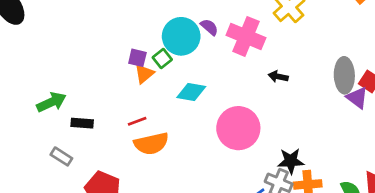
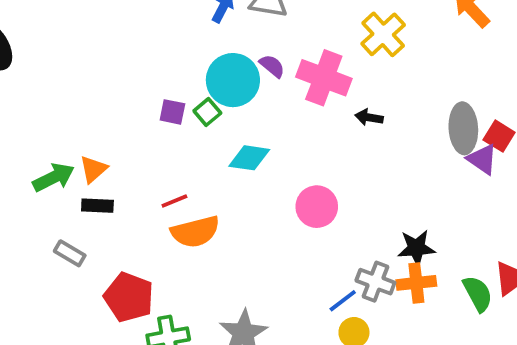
orange triangle: (144, 74) -> (93, 169), moved
black arrow: (278, 77) -> (369, 117), moved
pink circle: (238, 128) -> (317, 207), size x0.7
black star: (291, 161) -> (416, 248), moved

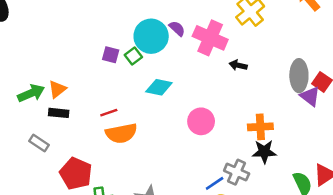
orange cross: (416, 283) -> (260, 127), moved

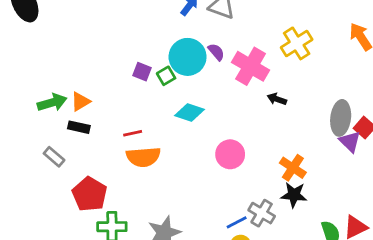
orange cross: (260, 127) -> (293, 168), turned 30

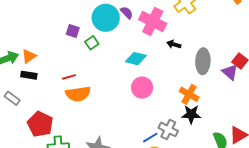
green square: (166, 76) -> (92, 43), moved
cyan diamond: (189, 112) -> (136, 59), moved
gray ellipse: (341, 118) -> (203, 61), moved

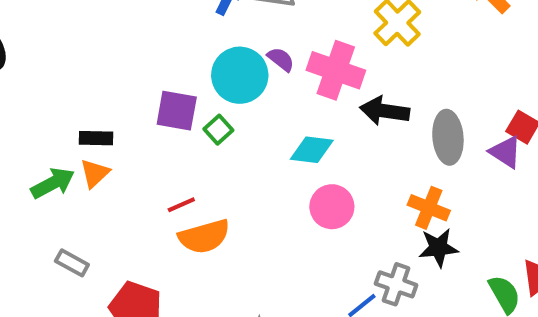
purple square: (73, 31) -> (177, 111), size x1.5
black arrow: (174, 44) -> (385, 111), size x1.6
black rectangle: (29, 75) -> (96, 138), moved

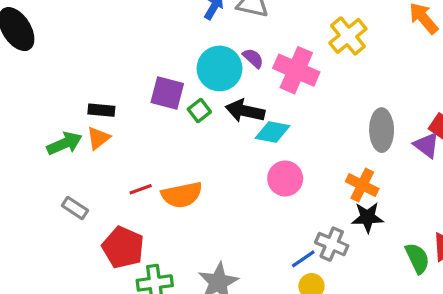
black arrow: (385, 111) -> (245, 111), moved
red line: (181, 205) -> (141, 189), moved

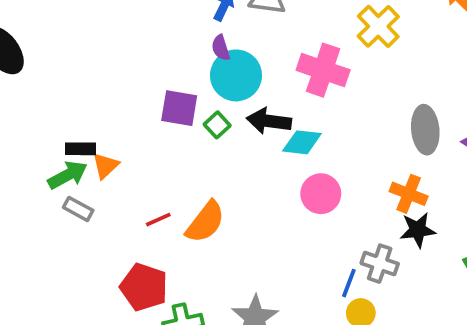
purple semicircle: (253, 58) -> (221, 48), moved, turned -145
black rectangle: (101, 110) -> (81, 149), moved
orange semicircle: (182, 195) -> (205, 222), turned -36
gray rectangle: (75, 208) -> (78, 209), moved
blue line: (303, 259) -> (349, 283), turned -30

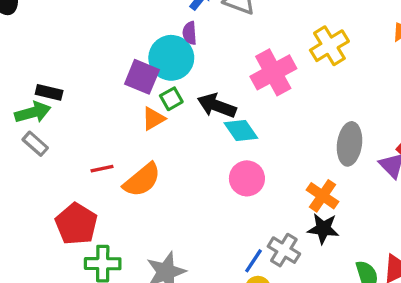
pink cross: (323, 70) -> (273, 72), turned 30
cyan circle: (236, 75) -> (171, 58), moved
cyan diamond: (302, 142) -> (241, 130), turned 36
orange triangle: (105, 166) -> (153, 119), moved

